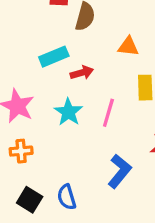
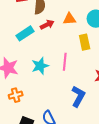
red arrow: (82, 73) -> (47, 25), moved
cyan star: (68, 112) -> (40, 66), turned 30

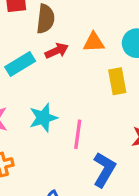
pink line: (65, 62) -> (78, 134), moved

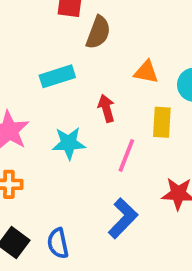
red arrow: (57, 51) -> (106, 108), moved, turned -95
pink line: (78, 134) -> (126, 155), moved

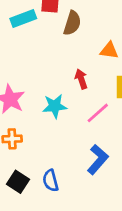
cyan rectangle: (57, 76) -> (23, 19), moved
pink line: (126, 155) -> (98, 113), turned 30

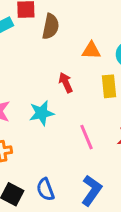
pink line: (98, 113) -> (87, 137), moved, turned -65
blue L-shape: (98, 159) -> (92, 190), moved

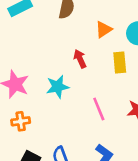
orange triangle: (91, 50) -> (104, 29), turned -36

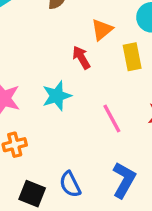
orange triangle: (104, 29) -> (102, 30), moved

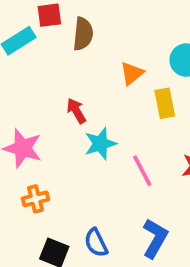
red arrow: (81, 57) -> (76, 111), moved
cyan star: (57, 96) -> (100, 144), moved

